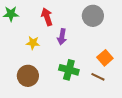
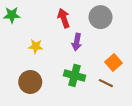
red arrow: (47, 17) -> (64, 18), moved
purple arrow: (62, 37) -> (77, 42), moved

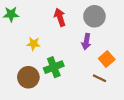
purple arrow: (77, 42) -> (86, 42), moved
green cross: (75, 75) -> (54, 67), moved, turned -36

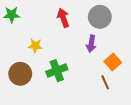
brown circle: (28, 77) -> (20, 74), moved
brown line: (100, 78) -> (105, 82), turned 40

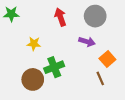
purple arrow: (91, 44) -> (87, 42), turned -84
brown circle: (20, 74) -> (33, 79), moved

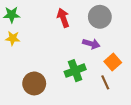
yellow star: (34, 44) -> (13, 38), moved
green cross: (54, 67) -> (75, 71), moved

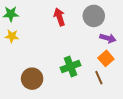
purple arrow: (91, 44) -> (108, 38), moved

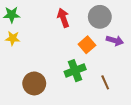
orange square: (106, 58) -> (87, 45), moved

